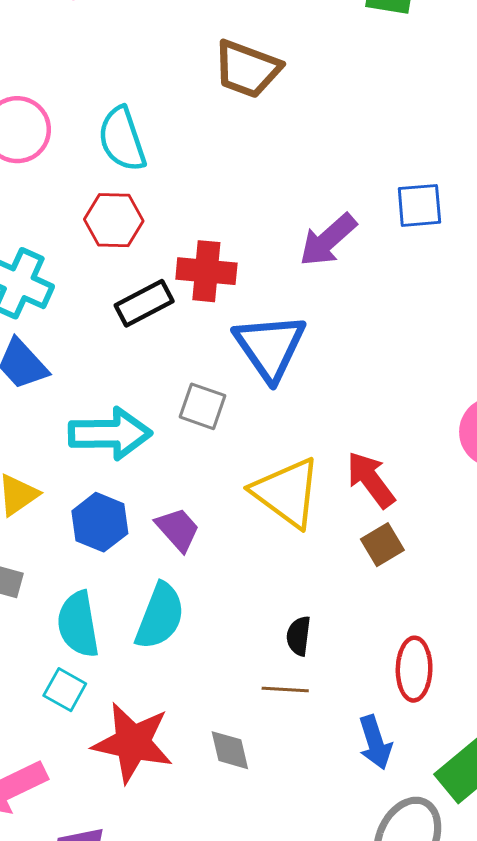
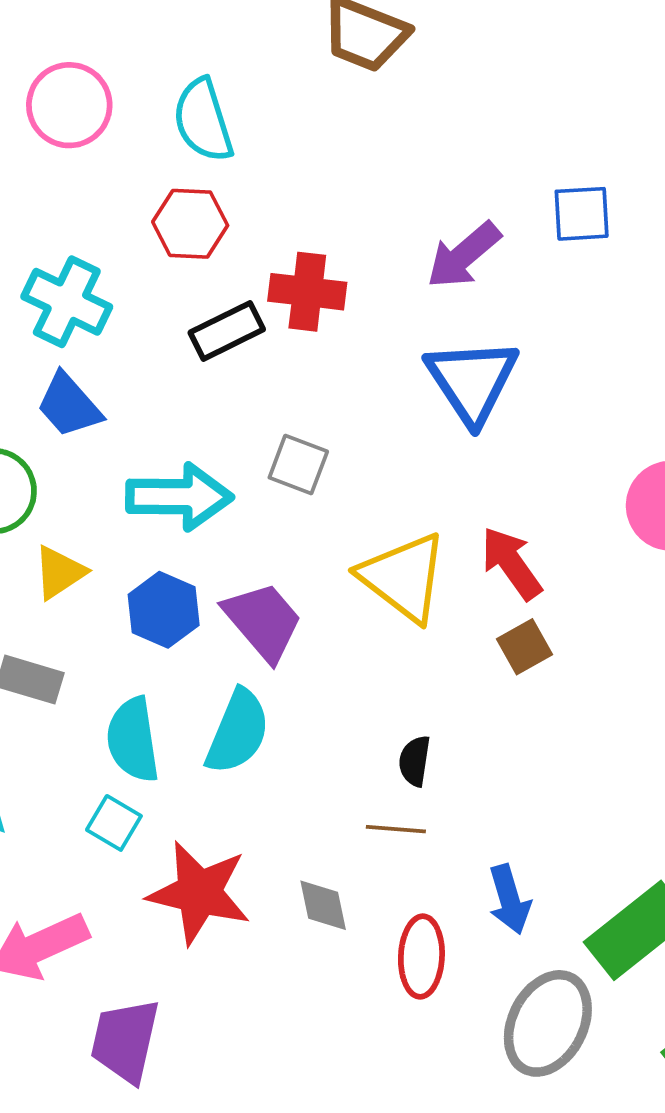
blue triangle: (270, 347) -> (472, 381), moved
purple trapezoid: (178, 529) -> (263, 621), size x1.4
red ellipse: (414, 669) -> (421, 956), moved

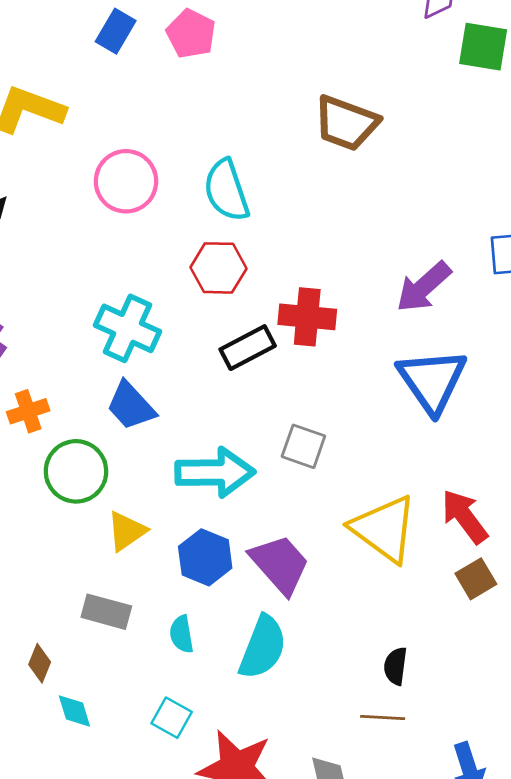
cyan semicircle: (133, 740) -> (182, 634), moved, size x0.6

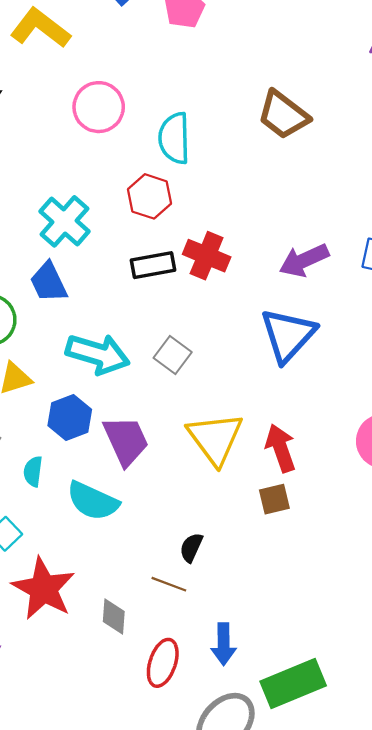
cyan semicircle: (263, 647) -> (93, 501), turned 76

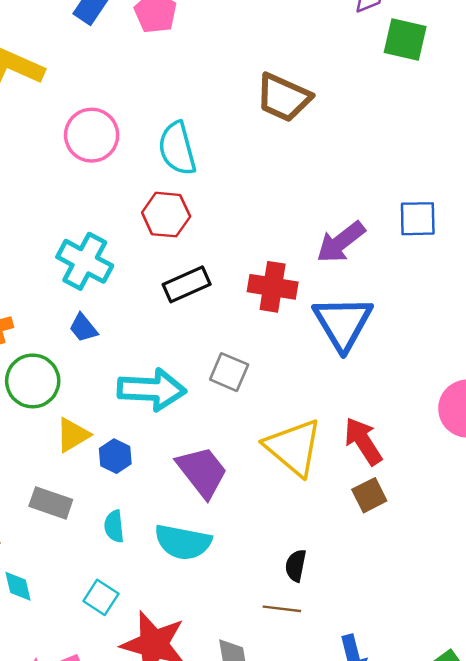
red cross: (207, 256) -> (273, 287), moved
blue trapezoid: (49, 282) -> (83, 328), size x0.7
blue hexagon: (70, 417) -> (115, 456), moved, size x0.7

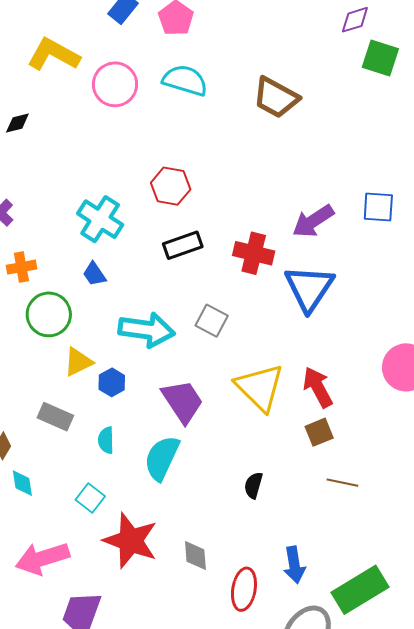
pink circle: (92, 135) -> (115, 84), moved
cyan semicircle: (177, 148) -> (185, 80), moved, turned 117
cyan semicircle: (183, 542) -> (162, 458), turned 99
brown line: (282, 609) -> (342, 483), moved

